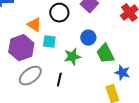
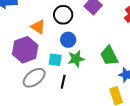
blue circle: (88, 38) -> (68, 40), moved
cyan square: (49, 42) -> (55, 60), moved

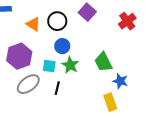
orange triangle: (38, 27) -> (33, 24), moved
green star: (76, 59) -> (70, 65), turned -30

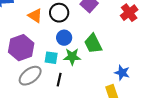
green trapezoid: (103, 62) -> (93, 44), moved
green star: (70, 65) -> (72, 57), turned -30

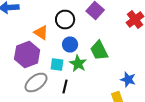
orange triangle: (35, 16) -> (41, 32), moved
green star: (72, 57) -> (78, 64), turned 30

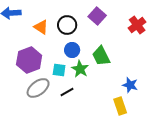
orange triangle: (41, 32) -> (41, 27), moved
black line: (65, 86) -> (67, 92), turned 48

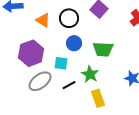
green trapezoid: (101, 56) -> (103, 49), turned -60
green star: (80, 69) -> (90, 74), moved
yellow rectangle: (120, 106) -> (98, 98), moved

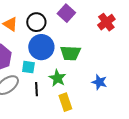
blue circle: (74, 43) -> (41, 47), size x1.6
black line: (69, 85) -> (36, 89), turned -64

